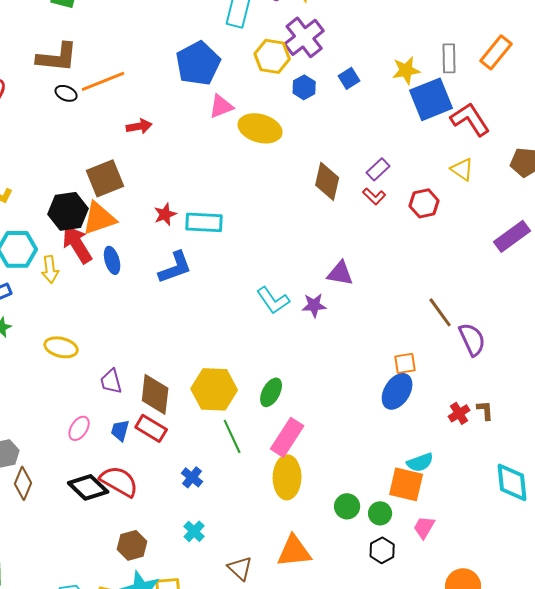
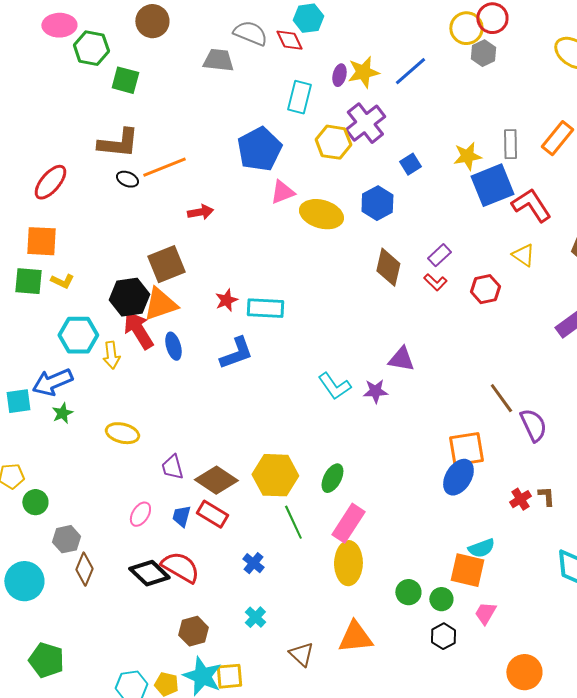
blue hexagon: (304, 87) -> (377, 203), moved, size x1.4
orange square: (405, 363) -> (466, 449), size x1.6
brown diamond: (155, 394) -> (216, 480), turned -63

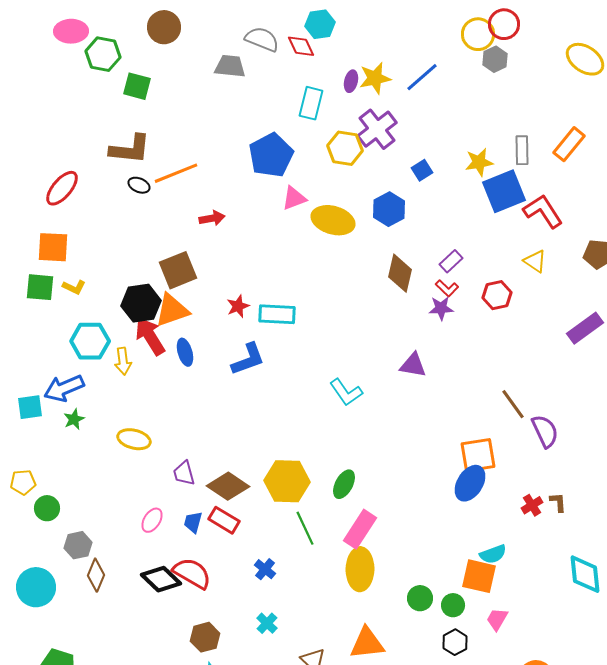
purple star: (375, 391) -> (441, 308), moved

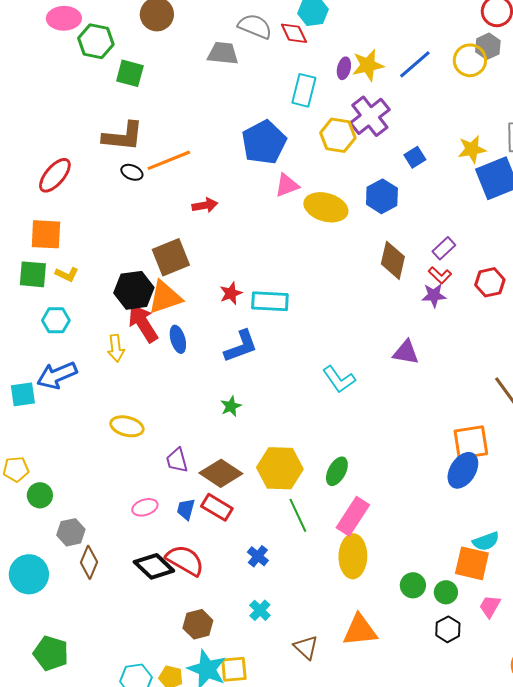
yellow circle: (478, 34) -> (470, 60), moved
cyan hexagon: (90, 341) -> (56, 320), moved, size x0.7
green star: (74, 419) -> (231, 406), moved
pink ellipse: (152, 520) -> (145, 507), turned 40

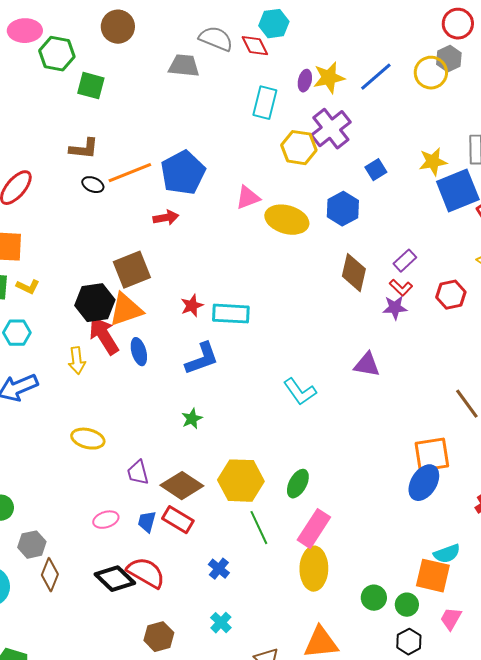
brown L-shape: (123, 136) -> (84, 149), size x0.7
blue pentagon: (264, 142) -> (183, 173), moved

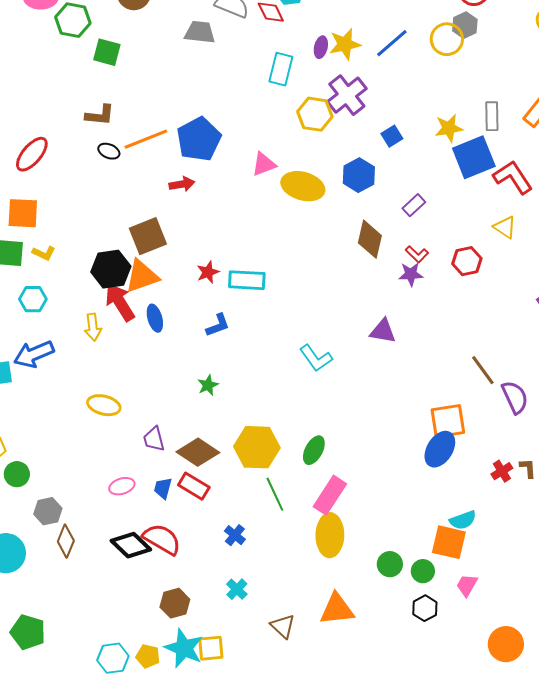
purple rectangle: (405, 261) -> (414, 205), moved
blue L-shape: (202, 359) -> (218, 325), size x0.7

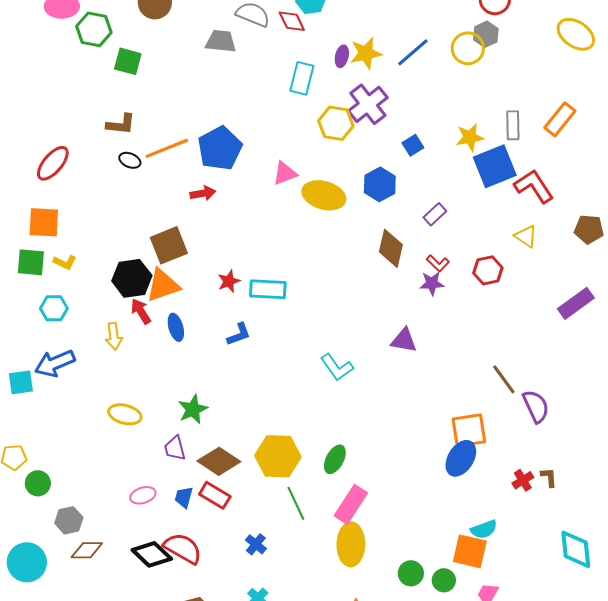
red arrow: (120, 302) -> (141, 311), size x0.7
green star: (208, 385) -> (193, 409), moved, size x1.4
brown diamond: (66, 541) -> (87, 550), turned 68

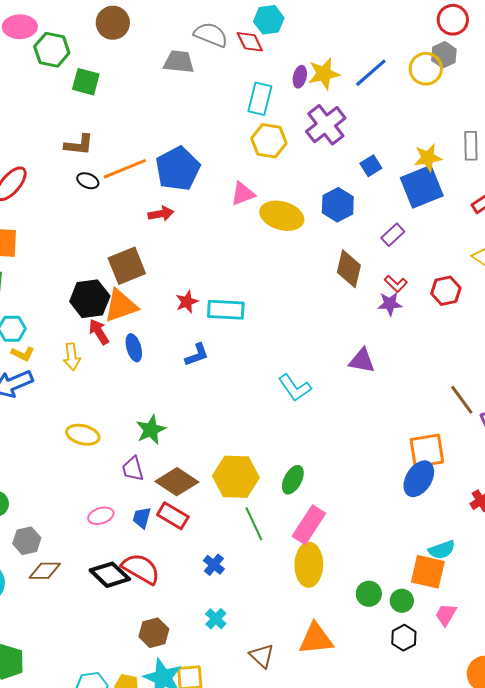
yellow hexagon: (336, 123) -> (269, 141), moved
blue square: (495, 166) -> (422, 187), moved
yellow L-shape: (65, 262) -> (23, 354), moved

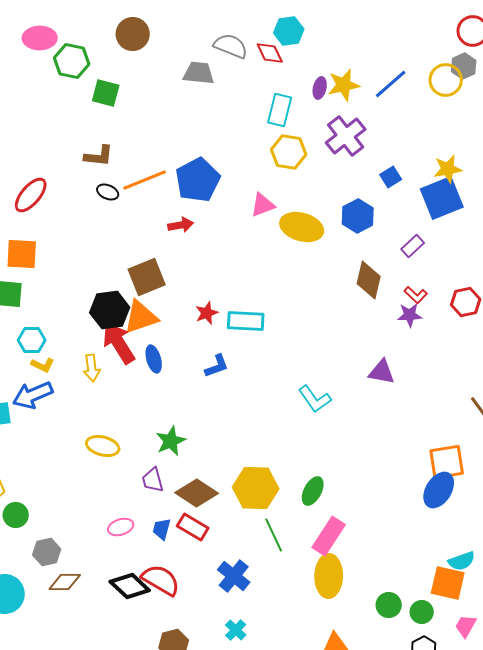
red arrow: (99, 332) -> (119, 343), size x1.6
blue cross: (214, 565) -> (234, 576), size x1.5

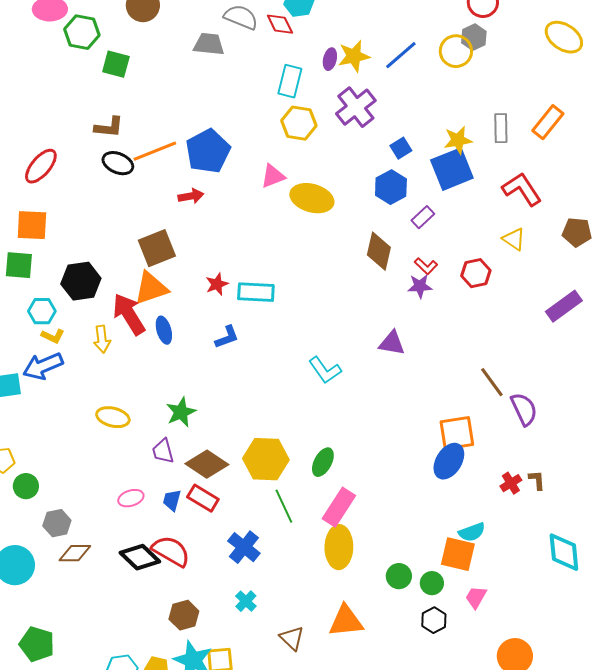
black ellipse: (108, 192) -> (118, 163), size x1.4
blue hexagon: (358, 216) -> (391, 187), moved
black hexagon: (110, 310) -> (81, 281), moved

